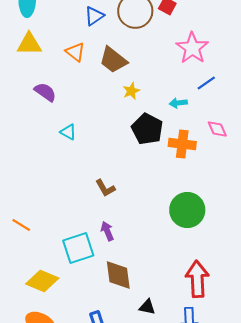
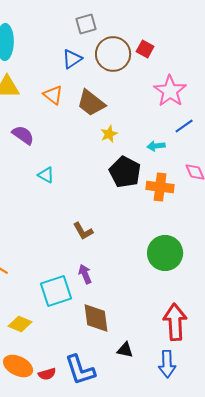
yellow diamond: (42, 281) -> (20, 324), size x0.7

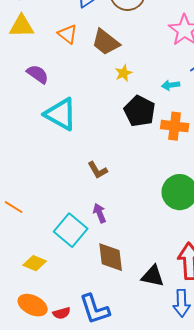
cyan triangle: (46, 175) -> (61, 114), size x2.0
cyan square: (56, 291) -> (71, 230), turned -32
black triangle: (125, 350) -> (153, 276), moved, size x1.4

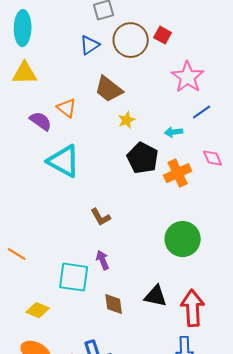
orange triangle: (68, 34) -> (67, 108), moved
orange cross: (175, 126) -> (178, 173), turned -32
cyan square: (71, 230) -> (74, 277), turned -32
brown diamond: (111, 257) -> (114, 304), size x0.7
black triangle: (153, 276) -> (156, 296), moved

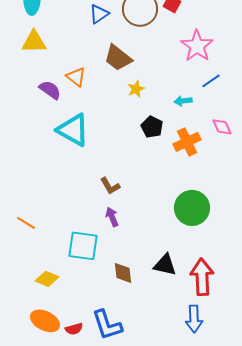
black pentagon: (143, 158) -> (152, 127), size x0.7
purple arrow: (103, 260) -> (112, 217), moved

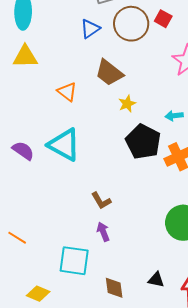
purple semicircle: (50, 90) -> (23, 151), moved
black pentagon: (152, 127) -> (143, 142), size x1.6
black triangle: (165, 265) -> (156, 280), size x0.7

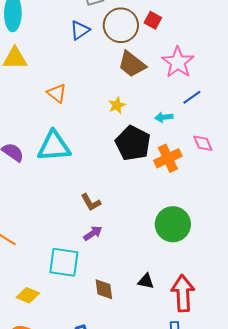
brown trapezoid: (109, 73) -> (132, 64), moved
cyan triangle: (64, 145) -> (54, 146), turned -33
purple arrow: (103, 232) -> (93, 233), turned 78

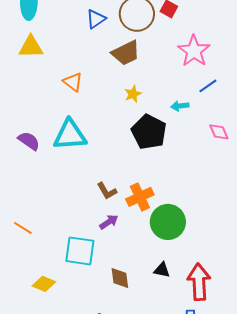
brown trapezoid: (132, 64) -> (126, 53), moved, turned -64
orange cross: (168, 158) -> (140, 197), moved
green circle: (173, 224) -> (168, 222), moved

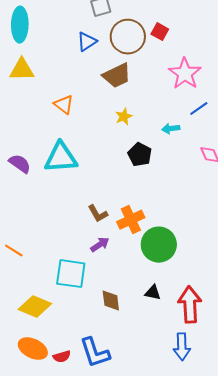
black pentagon: (149, 132) -> (140, 155), size x0.7
yellow diamond: (44, 284) -> (35, 307), size x1.4

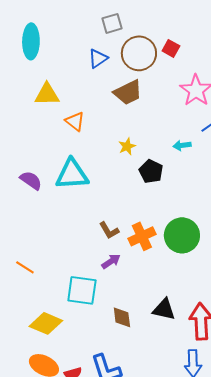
yellow triangle: (22, 70) -> (47, 94), moved
yellow star: (124, 117) -> (127, 146), moved
green circle: (159, 245) -> (182, 235), moved
black triangle: (153, 293) -> (164, 309), size x1.4

